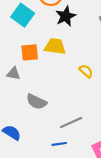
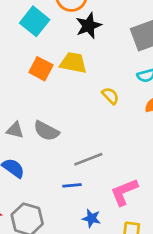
orange square: (30, 52) -> (41, 69), turned 30
gray triangle: (13, 73) -> (15, 130), moved

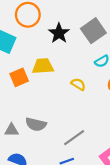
black star: (89, 26) -> (59, 33), moved
orange square: (41, 69) -> (19, 77), turned -36

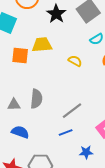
orange square: (19, 77) -> (20, 55), turned 30
gray semicircle: (36, 124) -> (36, 99), turned -96

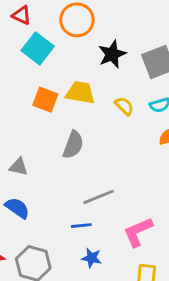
yellow semicircle: (75, 61) -> (124, 106), moved
gray semicircle: (36, 99) -> (73, 145), moved
blue star: (86, 152) -> (92, 258), moved

